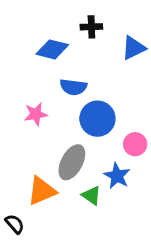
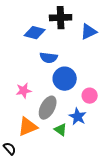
black cross: (91, 27) -> (61, 18), size x1.5
pink star: (36, 114) -> (24, 91), moved

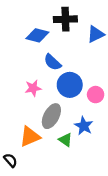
blue semicircle: (49, 58) -> (52, 62), turned 36
pink star: (24, 91) -> (33, 88), moved
pink circle: (90, 96) -> (96, 95), moved

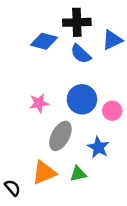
blue semicircle: (52, 62) -> (81, 54), moved
orange triangle: (30, 137) -> (44, 173), moved
green triangle: (65, 140) -> (78, 174), moved, turned -48

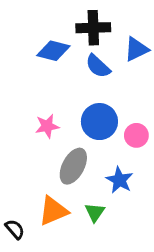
green triangle: (78, 174) -> (95, 212), turned -42

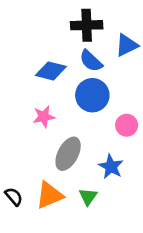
blue diamond: (53, 51) -> (51, 71), moved
blue circle: (99, 122) -> (92, 95), moved
black semicircle: (15, 229) -> (14, 197), moved

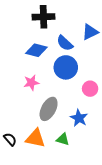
black cross: (87, 25) -> (44, 17), moved
orange triangle: (49, 195) -> (35, 138), turned 35
green triangle: (88, 197) -> (63, 139), turned -48

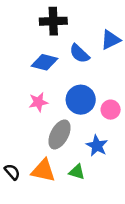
blue circle: (66, 67) -> (81, 100), moved

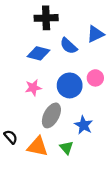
pink circle: (111, 110) -> (95, 78), moved
black semicircle: (12, 172) -> (11, 137), moved
green triangle: (77, 172) -> (66, 148), turned 32

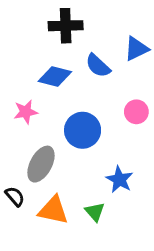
blue circle: (70, 85) -> (83, 130), moved
pink star: (33, 88) -> (26, 112), moved
gray ellipse: (51, 115) -> (41, 164), moved

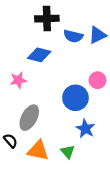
blue semicircle: (98, 66) -> (73, 36), moved, turned -30
blue circle: (83, 130) -> (75, 98), moved

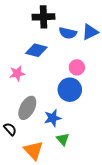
pink circle: (97, 80) -> (77, 67), moved
blue star: (85, 129) -> (53, 118), moved, turned 30
orange triangle: (38, 151) -> (33, 150), moved, turned 35

